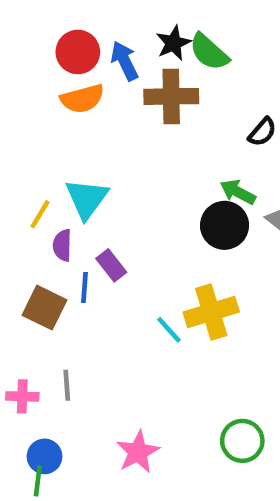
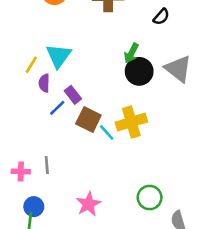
green arrow: (238, 192) -> (131, 53), moved, turned -90
blue line: (85, 288) -> (57, 108), turned 42
brown square: (45, 308) -> (88, 119), moved

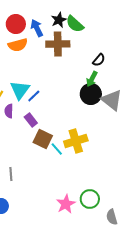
green arrow: (131, 53) -> (92, 79), moved
black circle: (139, 71) -> (91, 94), moved
blue line: (57, 108) -> (34, 96), moved
pink star: (88, 204) -> (66, 204), moved

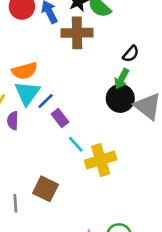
orange semicircle: (18, 45) -> (25, 71), moved
purple rectangle: (31, 120) -> (60, 118), moved
brown square: (43, 139) -> (46, 189), moved
cyan line: (57, 149) -> (76, 144), moved

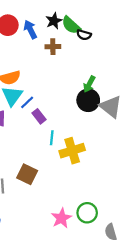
brown cross: (77, 33) -> (53, 47), size x0.6
black semicircle: (131, 54) -> (84, 35), moved, turned 64
cyan line: (76, 144) -> (52, 138), turned 48

